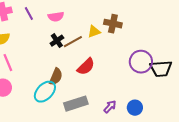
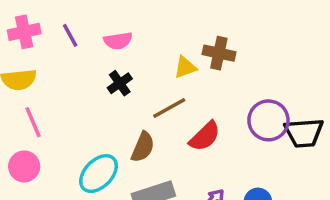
brown line: (73, 42) -> (169, 108), moved
red semicircle: (86, 67) -> (205, 136), moved
brown semicircle: (56, 77) -> (143, 147), moved

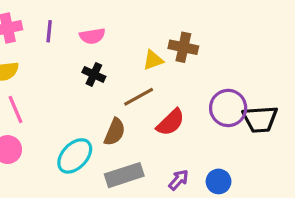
purple line: (70, 35) -> (49, 31), turned 35
black cross: (120, 83) -> (94, 74), turned -30

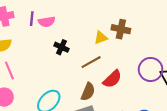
pink semicircle: (92, 36) -> (47, 22), moved
brown semicircle: (115, 132) -> (88, 92), moved

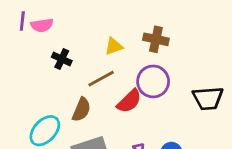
brown cross: (121, 29) -> (156, 39), moved
purple circle: (151, 69) -> (153, 81), moved
brown semicircle: (88, 92) -> (81, 110), moved

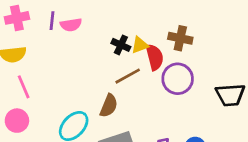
black cross: (62, 59) -> (121, 45), moved
red semicircle: (129, 101) -> (155, 57), moved, turned -60

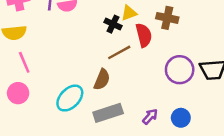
yellow triangle: (140, 45) -> (129, 13), moved
purple circle: (178, 79) -> (180, 70), moved

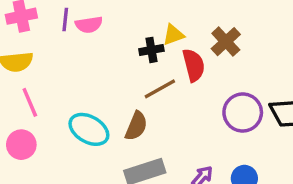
brown cross: (167, 18) -> (226, 42), turned 35
black cross: (113, 24) -> (151, 50), turned -35
cyan ellipse: (70, 98) -> (89, 129), moved, turned 76

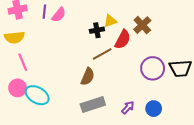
pink semicircle: (89, 25) -> (59, 15), turned -42
red semicircle: (194, 65) -> (123, 39), turned 42
cyan ellipse: (89, 129) -> (37, 95), moved

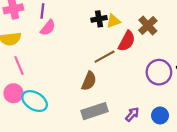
pink semicircle: (59, 15) -> (48, 28), moved
black cross: (97, 30) -> (99, 19), moved

